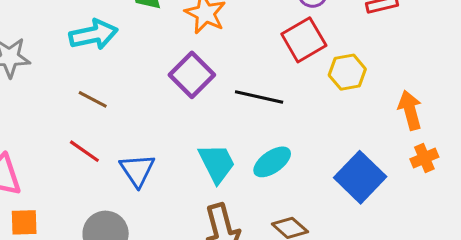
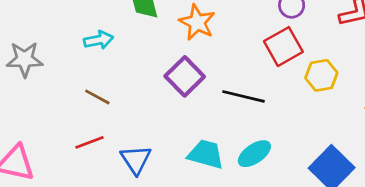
cyan arrow: (93, 35) -> (99, 40), size x0.7
red line: (84, 151) -> (89, 142), turned -56
cyan trapezoid: (217, 163) -> (206, 154), turned -48

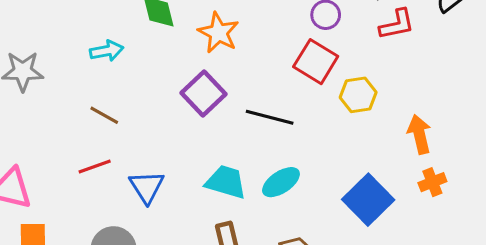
red square: (283, 47) -> (316, 62), turned -30

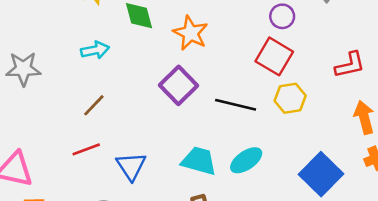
red L-shape: (397, 24) -> (350, 65), moved
yellow hexagon: (358, 95) -> (290, 98), moved
brown line: (104, 115) -> (94, 105), turned -75

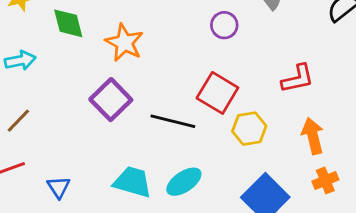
red square: (274, 56) -> (217, 93), moved
yellow hexagon: (290, 98) -> (249, 129), moved
blue triangle: (131, 166) -> (59, 187), size x0.7

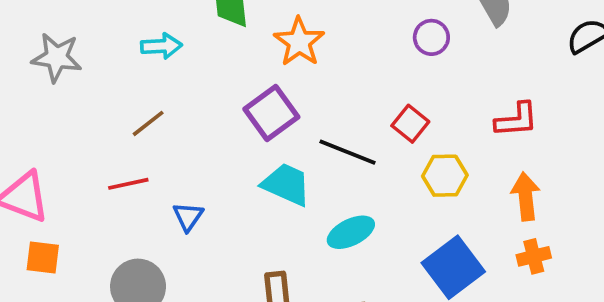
red square: (217, 93) -> (410, 124), size x0.7
cyan trapezoid: (132, 182) -> (286, 184), moved

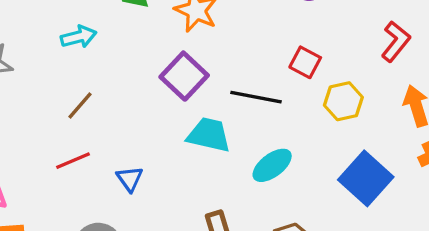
red L-shape: (516, 120) -> (396, 41), turned -36

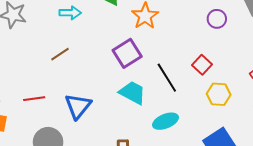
black line: (256, 97) -> (167, 78), turned 32
red line: (73, 161) -> (34, 99), moved
blue triangle: (130, 179) -> (78, 106), size x1.6

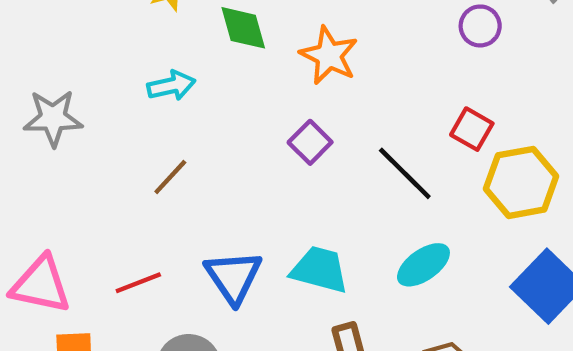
purple square: (127, 53) -> (310, 142), size x0.7
cyan trapezoid: (132, 93) -> (320, 270), moved
yellow hexagon: (219, 94) -> (521, 182), size x1.4

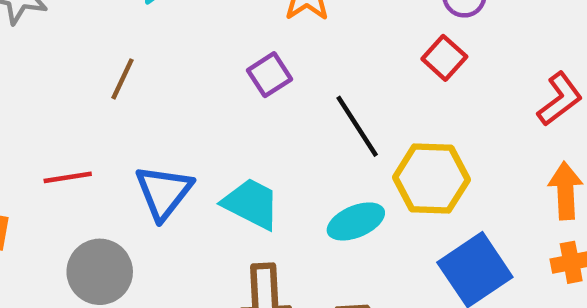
red square: (472, 129) -> (444, 58), moved
brown line: (170, 177) -> (123, 79), turned -30
yellow hexagon: (521, 182) -> (431, 179), moved

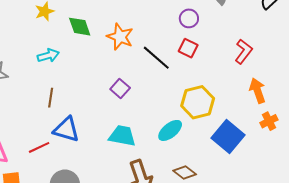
purple square: (269, 75) -> (120, 89), moved
black line: (357, 126) -> (156, 58), moved
blue triangle: (164, 192) -> (66, 129), moved, turned -36

